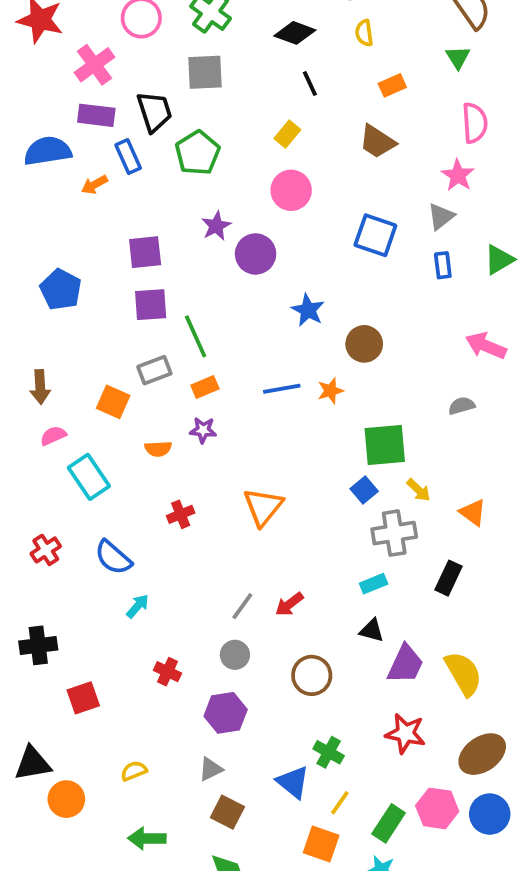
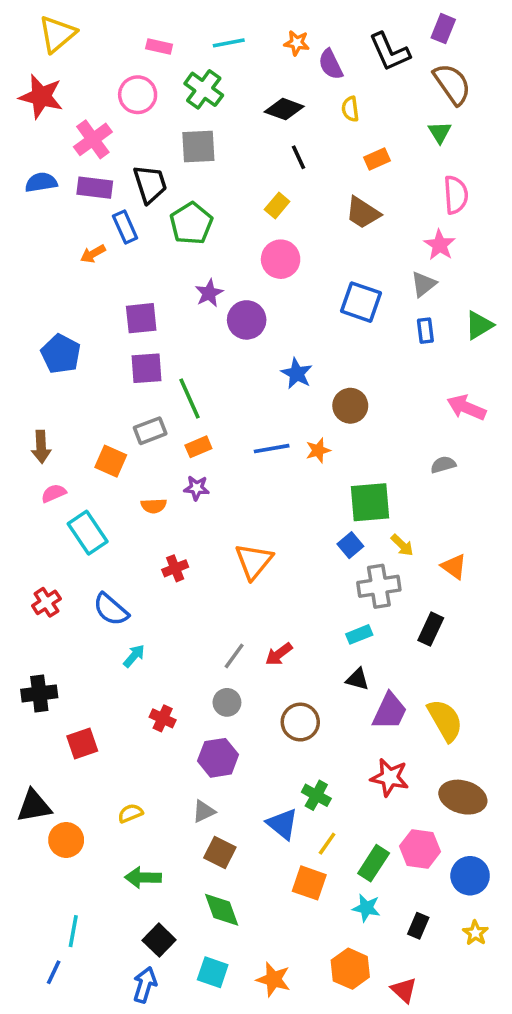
blue semicircle: (48, 151) -> (41, 182), moved, size x0.7
brown ellipse: (482, 754) -> (463, 797), turned 51
blue circle: (490, 814) -> (470, 876), moved

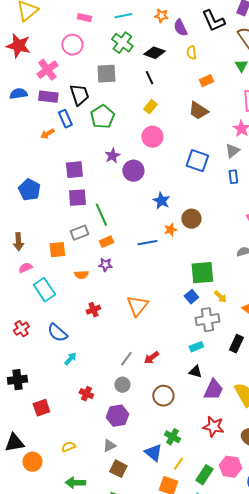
green cross: (204, 89) -> (122, 43), moved
black line: (298, 157) -> (149, 78), moved
orange star: (318, 450) -> (170, 230), moved
orange square: (111, 461) -> (57, 250), turned -30

